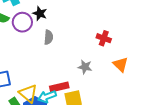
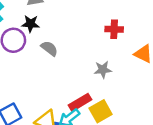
gray semicircle: (49, 37) -> (49, 48), turned -40

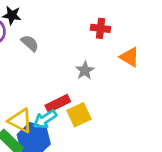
gray star: (103, 70) -> (85, 70), turned -30

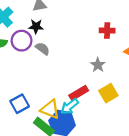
gray semicircle: (30, 43) -> (43, 49), moved
yellow square: (79, 115) -> (108, 93), moved

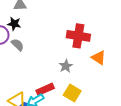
red cross: (107, 30) -> (78, 36), size x1.6
yellow square: (108, 93) -> (72, 93), turned -36

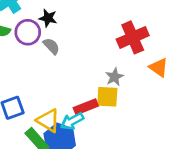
red cross: (78, 36) -> (133, 37), turned -35
yellow square: (72, 93) -> (107, 97), moved, turned -30

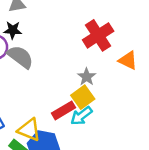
gray semicircle: (51, 46) -> (20, 57), size x1.5
yellow square: (107, 97) -> (83, 97), turned -30
cyan arrow: (72, 121) -> (81, 116), moved

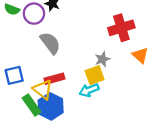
gray semicircle: (20, 57) -> (50, 43), moved
red rectangle: (63, 110) -> (54, 79), moved

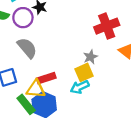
gray semicircle: (50, 43) -> (27, 48), moved
yellow triangle: (43, 89) -> (36, 89), turned -30

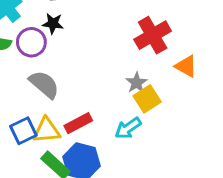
yellow square: (84, 72) -> (147, 99), moved
yellow triangle: (36, 89) -> (47, 130), moved

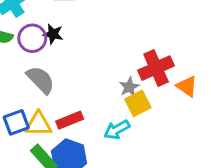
black star: (53, 23) -> (53, 34), moved
red cross: (153, 35) -> (156, 68), moved
orange triangle: (186, 66) -> (187, 86), moved

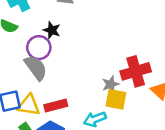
purple circle: (32, 38) -> (39, 48), moved
yellow square: (138, 103) -> (116, 99), turned 30

